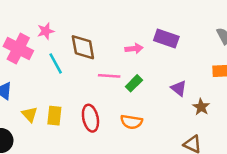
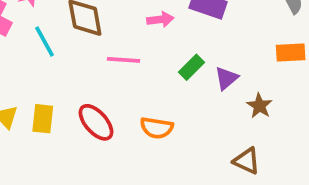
green rectangle: (134, 83) -> (191, 67), moved
purple triangle: (179, 88) -> (226, 78), turned 42
red ellipse: (90, 118) -> (96, 122), turned -30

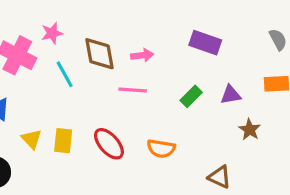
pink arrow: (160, 19) -> (142, 55), moved
purple triangle: (226, 78) -> (231, 95), moved, turned 30
brown triangle: (247, 161) -> (220, 177), moved

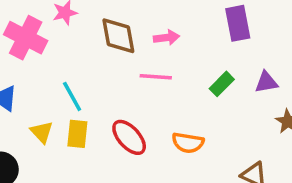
purple rectangle: (205, 43) -> (238, 23), turned 60
cyan line: (65, 74) -> (72, 96), moved

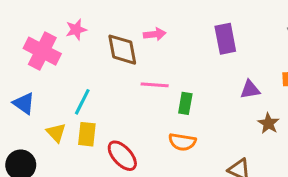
pink arrow: (167, 38) -> (155, 34), moved
green rectangle: (222, 84) -> (185, 103), moved, turned -35
cyan line: (72, 96) -> (82, 102), turned 56
red ellipse: (129, 137) -> (122, 156), moved

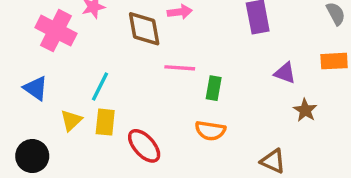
purple triangle: (250, 90) -> (285, 73), turned 30
yellow triangle: (56, 133) -> (71, 120), turned 30

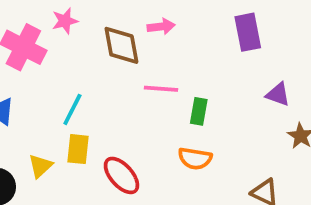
yellow triangle: (71, 120) -> (40, 166), moved

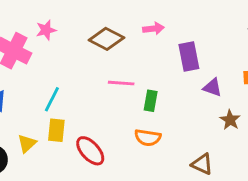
pink arrow: (161, 27) -> (154, 29), moved
purple rectangle: (248, 32) -> (189, 57), moved
brown diamond: (121, 45) -> (106, 39), moved, turned -52

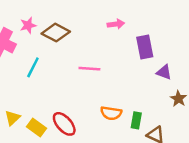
brown diamond: (106, 39) -> (56, 33), moved
cyan line: (52, 99) -> (33, 67), moved
green rectangle: (151, 101) -> (136, 120), moved
yellow rectangle: (56, 130) -> (37, 128), moved, turned -60

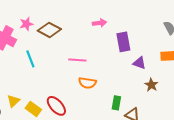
cyan line: (33, 67) -> (30, 59), turned -48
orange semicircle: (111, 113) -> (87, 83), moved

